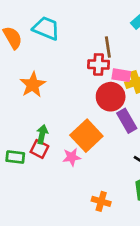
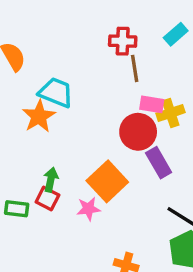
cyan trapezoid: (46, 28) -> (56, 92), moved
red cross: (98, 64) -> (123, 41), moved

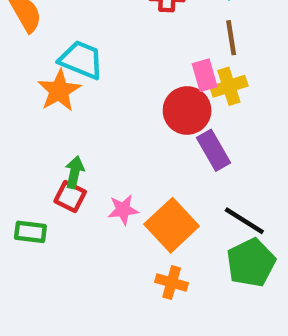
brown line: (135, 68) -> (231, 38), moved
pink rectangle: (152, 104) -> (205, 75), turned 65
orange square: (107, 181) -> (172, 225), moved
green rectangle: (17, 209) -> (30, 232), moved

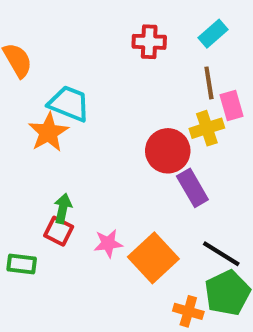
pink rectangle: (205, 75) -> (232, 106), moved
orange cross: (172, 283) -> (188, 311), moved

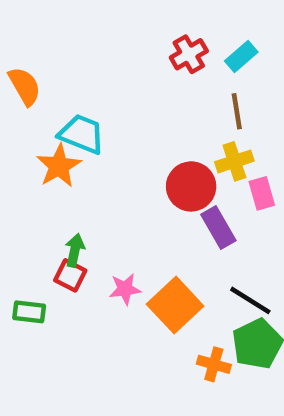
red cross: (149, 42) -> (189, 54), moved, turned -32
pink rectangle: (232, 106) -> (262, 193), moved

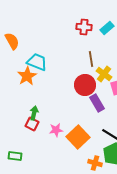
red cross: (189, 54) -> (84, 27), turned 35
brown line: (237, 111) -> (91, 59), moved
yellow cross: (234, 161) -> (104, 74), turned -35
green rectangle: (29, 312) -> (15, 156), moved

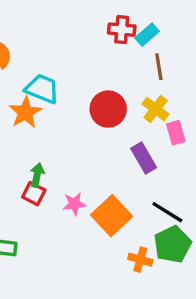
cyan rectangle: (107, 28) -> (147, 35), moved
brown line: (91, 59) -> (159, 67), moved
red circle: (85, 85) -> (108, 109), moved

